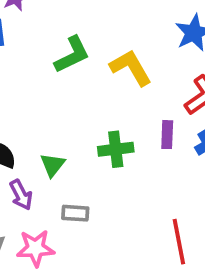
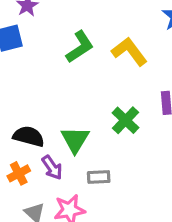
green cross: (116, 149) -> (125, 120), turned -32
green triangle: (53, 165) -> (75, 140), size x1.4

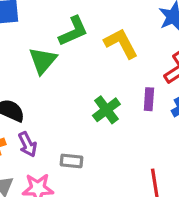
green triangle: (75, 140) -> (43, 61), moved

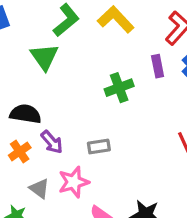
green cross: (106, 110) -> (119, 88), turned 32

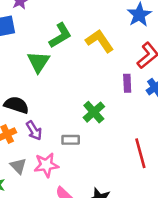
green cross: (119, 88) -> (94, 112), moved, turned -30

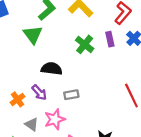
black semicircle: (16, 105) -> (52, 69), moved
green cross: (94, 112) -> (85, 44), moved

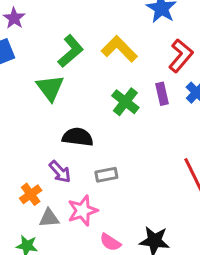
orange cross: (18, 99) -> (31, 194), moved
gray triangle: (32, 124) -> (49, 218), turned -40

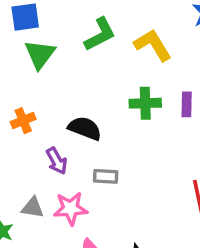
green triangle: (50, 88) -> (40, 54), moved
green cross: (125, 102) -> (145, 103), turned 36
orange cross: (31, 194) -> (23, 121), moved

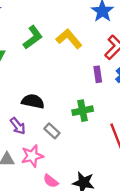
green cross: (145, 103) -> (83, 111), moved
gray rectangle: (106, 176) -> (52, 131), turned 49

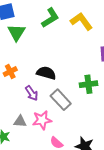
gray rectangle: (52, 131) -> (61, 100), size x1.5

